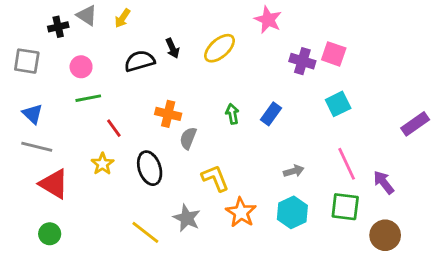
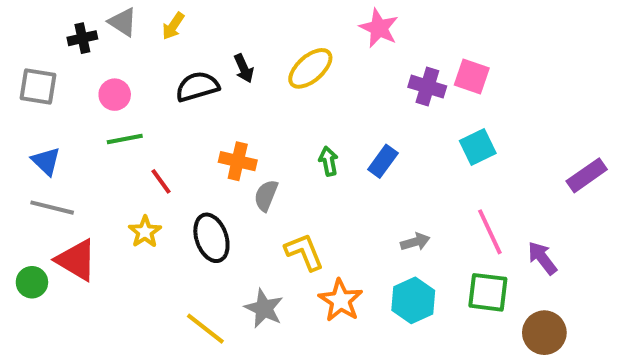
green circle: (50, 234) -> (32, 282), moved

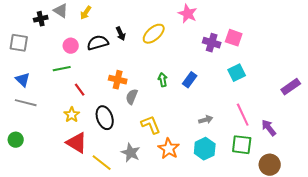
pink circle: (115, 95) -> (71, 46), moved
red triangle: (76, 260) -> (77, 143), moved

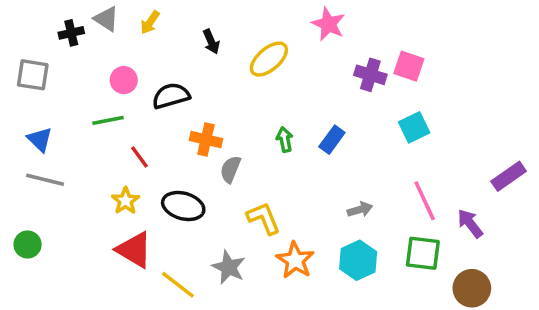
black arrow: (121, 34) -> (211, 42), moved
black semicircle: (98, 43) -> (171, 96), moved
purple rectangle: (291, 87) -> (509, 176), moved
black ellipse: (105, 118) -> (183, 206), turned -55

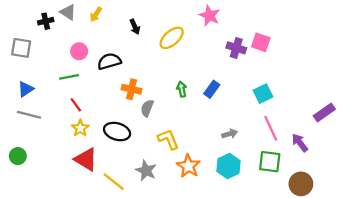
cyan square: (414, 127) -> (263, 94), moved
blue triangle: (40, 140) -> (26, 89), turned 42
red line: (139, 157) -> (76, 105), moved

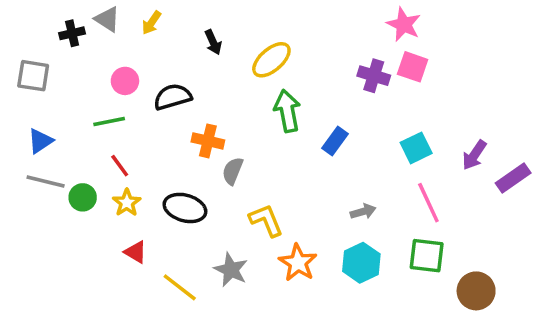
pink star: (210, 16) -> (404, 24), moved
green arrow: (182, 89) -> (287, 111), moved, size x1.6
purple arrow: (300, 143) -> (474, 155), moved, turned -108
green circle: (18, 156) -> (83, 197), moved
red triangle: (86, 159) -> (136, 252), size x0.6

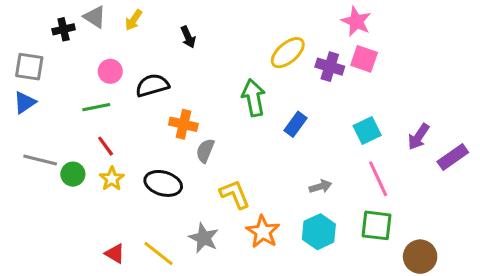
yellow ellipse: (271, 60) -> (288, 53), moved
blue triangle: (40, 141) -> (25, 102), moved
red triangle: (136, 252) -> (115, 253), moved

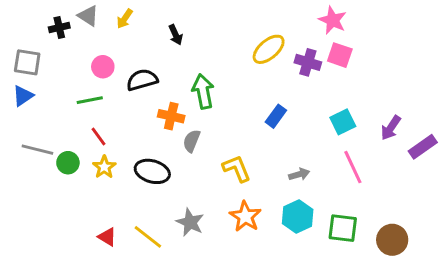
green arrow: (253, 98) -> (203, 91), moved
yellow L-shape: (235, 194) -> (237, 169), moved
green square: (377, 225) -> (343, 228), moved

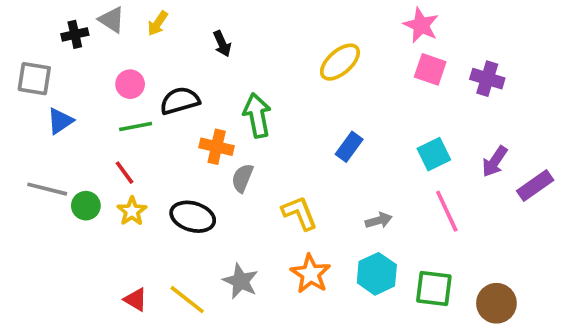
purple cross: (308, 62) -> (487, 79), moved
blue triangle: (23, 96) -> (60, 121), moved
green line: (90, 100) -> (136, 126), moved

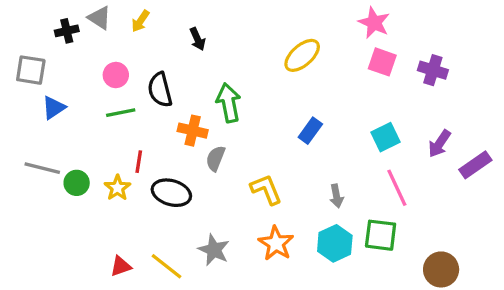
black semicircle: (180, 101) -> (160, 90), turned -88
red line: (125, 173) -> (139, 162), moved, turned 45
gray arrow: (379, 220) -> (336, 196), turned 95
green square: (434, 289) -> (381, 235), moved
red triangle: (136, 300) -> (121, 266), turned -50

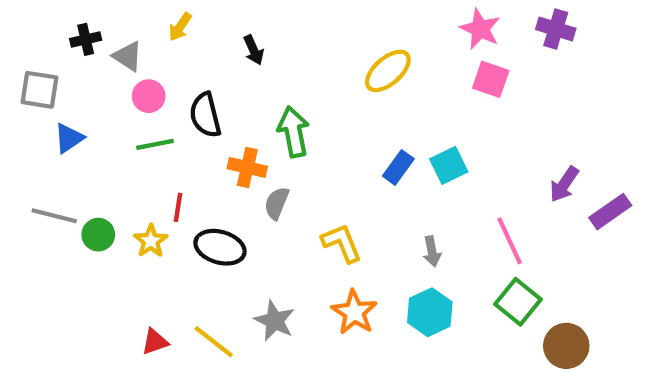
gray triangle: (99, 18) -> (128, 56), moved
purple cross: (433, 70) -> (556, 29), moved
cyan square: (385, 137) -> (449, 165), moved
green square: (381, 235) -> (518, 302), moved, turned 32

